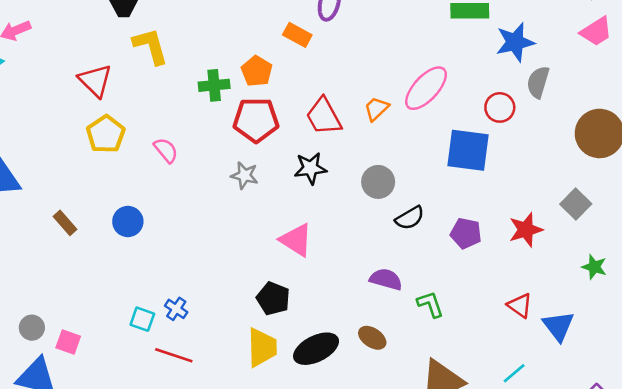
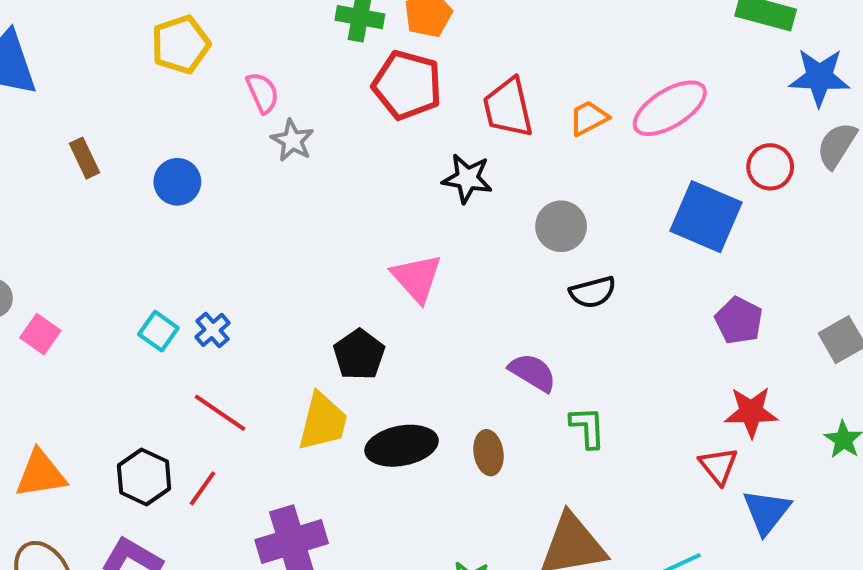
gray star: (244, 175) -> (292, 140), moved
red star: (526, 230) -> (751, 412), moved
purple pentagon: (466, 233) -> (739, 321), moved
brown ellipse: (372, 338) -> (488, 453), turned 32
red line: (174, 355) -> (220, 413), moved

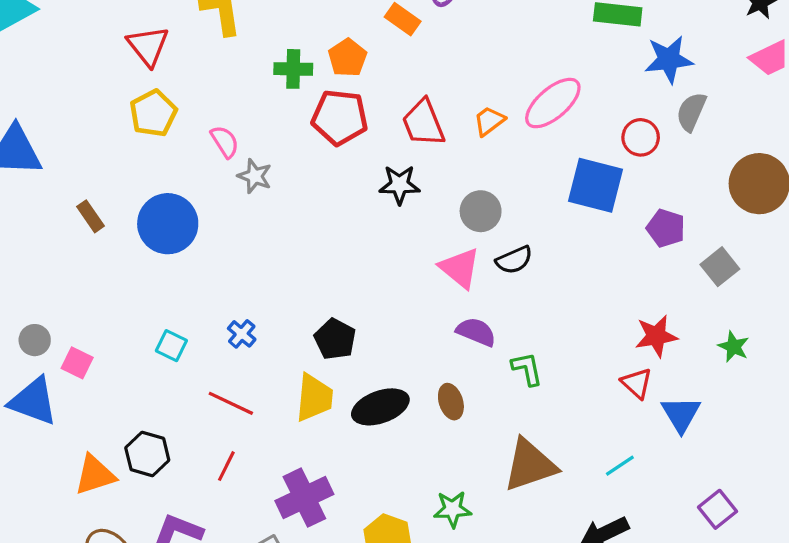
blue circle: (177, 182) -> (168, 224), size x1.6
pink triangle: (417, 278) -> (460, 268), moved
purple pentagon: (739, 321) -> (666, 228), moved
blue cross: (213, 330) -> (242, 334), moved
black hexagon: (144, 477) -> (147, 454), moved

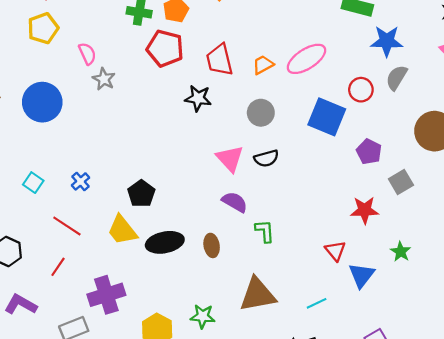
gray circle: (481, 211) -> (261, 113), moved
red star: (656, 336) -> (365, 210), moved
green star: (734, 347) -> (401, 252), moved
yellow trapezoid: (314, 398) -> (122, 230), turned 128

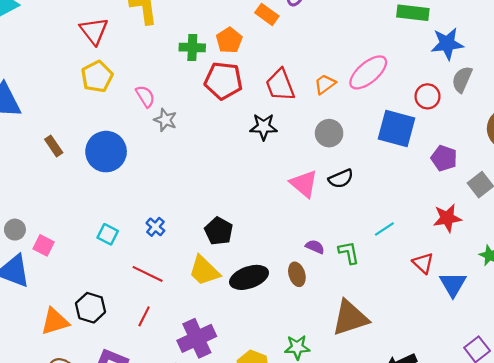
purple semicircle: (235, 202) -> (315, 247), moved, size x0.7
cyan line: (317, 303) -> (384, 229), moved

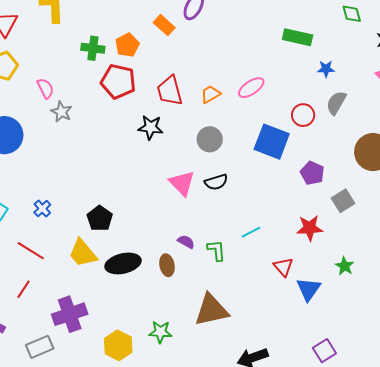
blue star: (447, 44) -> (326, 69), size x0.6
pink ellipse: (368, 72) -> (251, 88), size x0.7

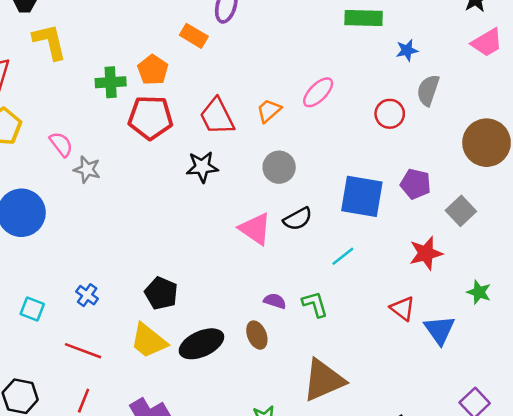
blue square: (272, 142) -> (362, 196), moved
cyan line: (251, 232) -> (343, 256), moved

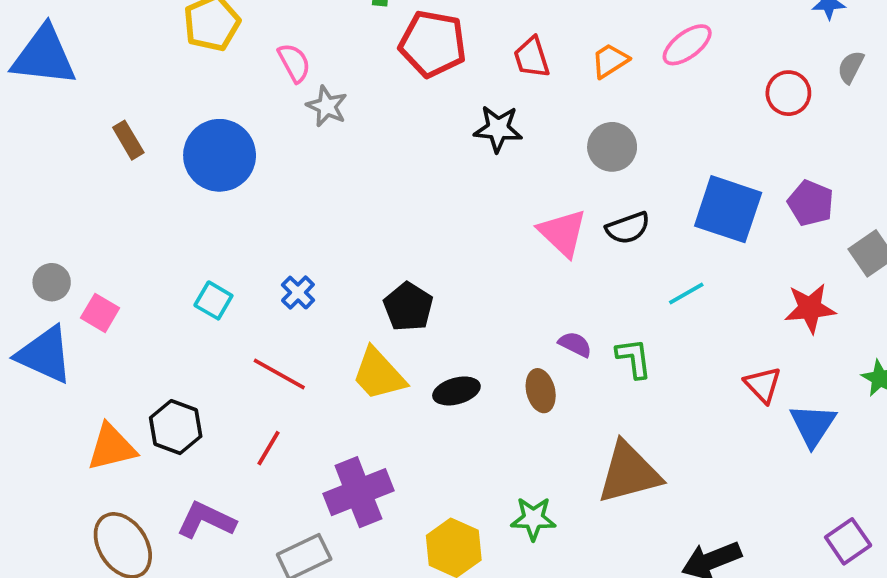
gray semicircle: (428, 90) -> (851, 67), size x0.7
red trapezoid: (217, 116) -> (532, 57), size x0.7
black ellipse: (201, 344) -> (456, 391), size x0.7

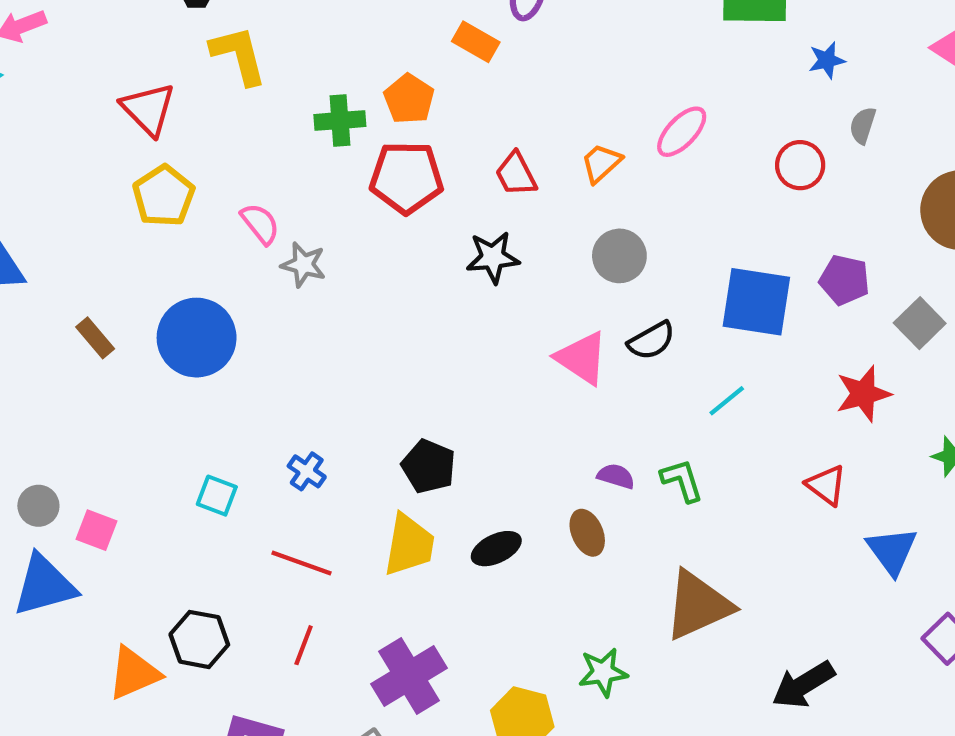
blue triangle: (45, 355) -> (44, 585), turned -30
yellow trapezoid: (379, 374) -> (409, 545), turned -118
blue triangle: (813, 425) -> (892, 551), moved

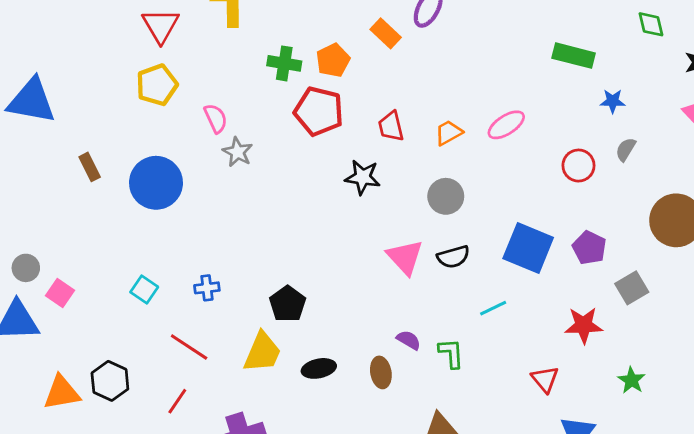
blue cross: (307, 471) -> (207, 288), turned 35

